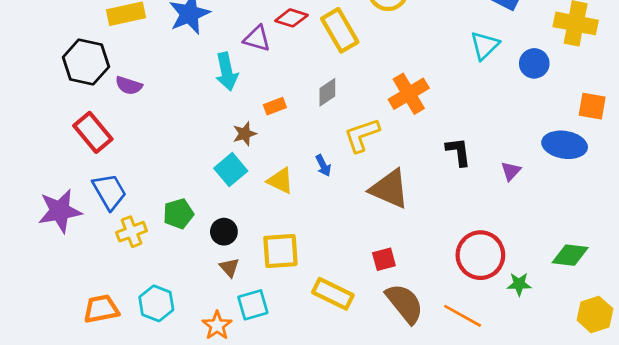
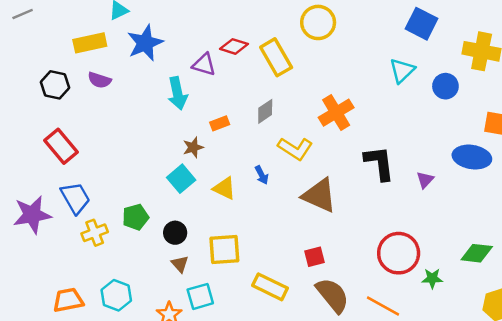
black hexagon: (86, 62) -> (55, 85), size x0.7
purple semicircle: (129, 85) -> (99, 80), moved
yellow L-shape: (362, 135) -> (295, 149), turned -128
black L-shape: (458, 152) -> (379, 163), size x1.4

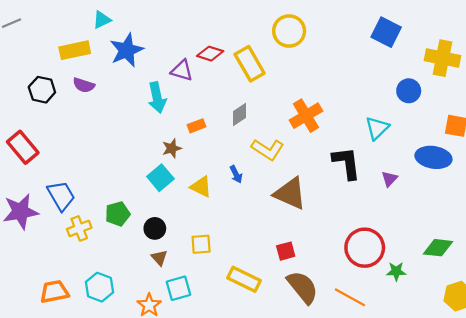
cyan triangle: (402, 71) -> (377, 128), moved
red rectangle: (61, 146) -> (23, 147), moved
yellow square: (224, 250) -> (201, 244), size x0.7

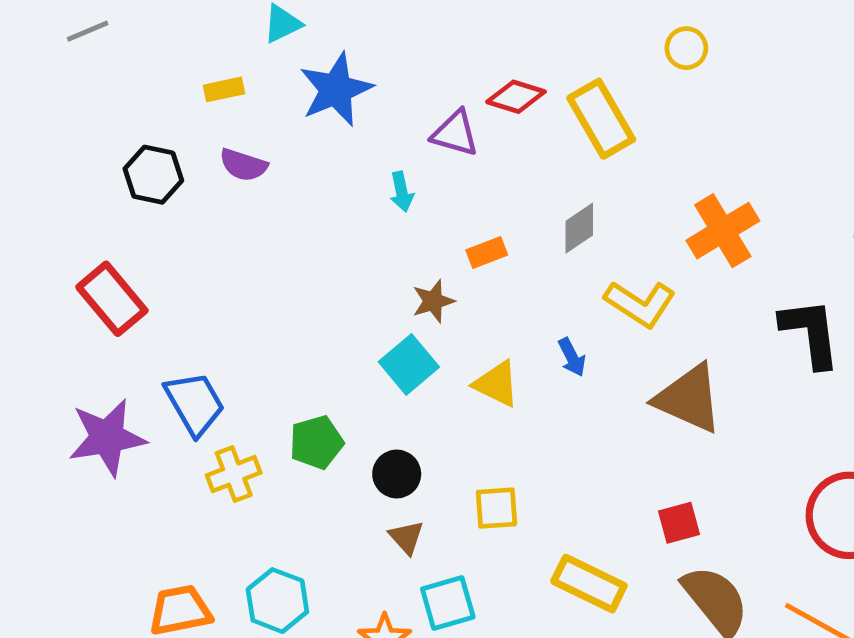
yellow circle: (289, 31) -> (686, 48), size x0.6
yellow rectangle: (75, 50) -> (224, 89), size x0.6
cyan arrow: (157, 98) -> (402, 192), size x0.6

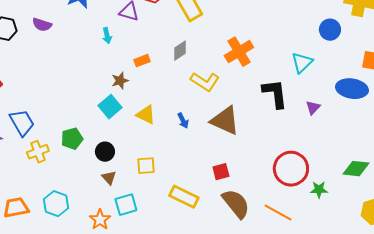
blue arrow: (572, 357) -> (183, 121), moved

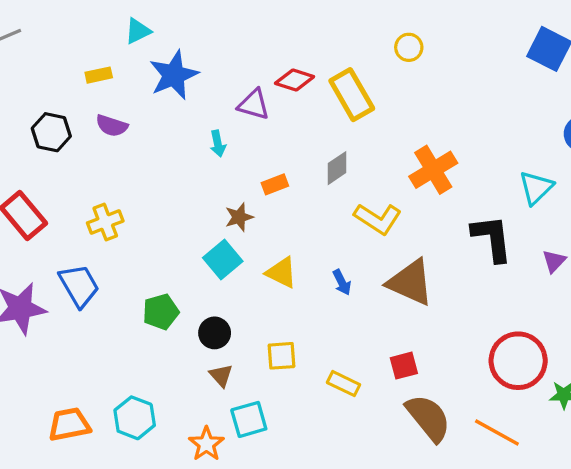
yellow cross: (38, 152) -> (105, 222), moved
yellow rectangle: (184, 197) -> (343, 384), moved, size x0.7

